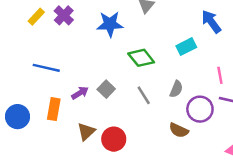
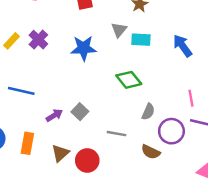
cyan rectangle: (186, 47) -> (141, 40), moved, turned 30
green diamond: (141, 58) -> (129, 80), moved
gray line: (144, 95) -> (117, 134), moved, turned -48
orange rectangle: (54, 109) -> (27, 143), moved

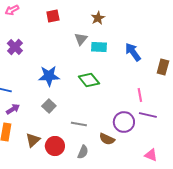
blue star: (84, 48) -> (49, 76), moved
gray semicircle: (148, 112) -> (83, 152), moved
purple arrow: (54, 115) -> (13, 109), moved

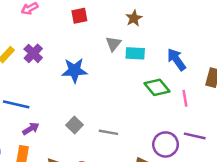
blue star: (49, 76) -> (74, 70), moved
green diamond: (89, 80) -> (157, 87), moved
pink line: (140, 95) -> (185, 98), moved
gray line: (79, 124) -> (108, 132), moved

